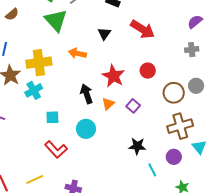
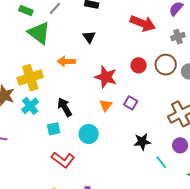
red arrow: (143, 29) -> (143, 23), moved
brown circle: (174, 93) -> (166, 65), moved
black arrow: (87, 94) -> (65, 107), moved

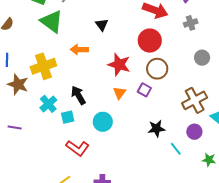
red circle: (139, 65) -> (150, 41), moved, size x1.5
brown circle: (166, 65) -> (157, 69), moved
cyan cross: (30, 106) -> (48, 104), moved

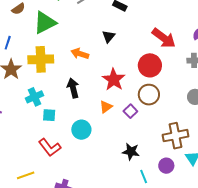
green triangle: (52, 21) -> (45, 23), moved, turned 40
black arrow: (78, 95) -> (73, 88), moved

